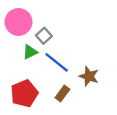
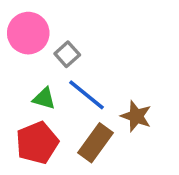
green triangle: (30, 52) -> (44, 99), moved, turned 42
brown rectangle: (62, 94) -> (95, 143), size x1.5

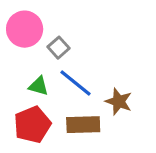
brown rectangle: (95, 143) -> (83, 125), turned 52

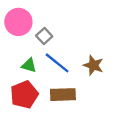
brown star: (119, 102) -> (93, 65), moved

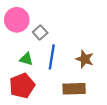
blue line: (57, 63) -> (52, 57), turned 60
brown rectangle: (63, 95) -> (74, 89), moved

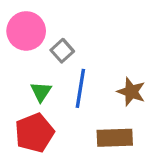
green triangle: (26, 59) -> (41, 92), turned 48

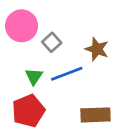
blue line: (80, 88) -> (67, 74), turned 60
brown star: (131, 92) -> (97, 49), moved

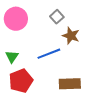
gray square: (52, 42) -> (57, 17), moved
green triangle: (34, 77) -> (12, 57), moved

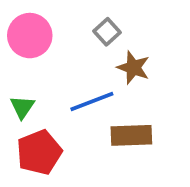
brown rectangle: (70, 84) -> (131, 135), moved

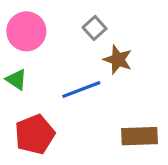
green triangle: (22, 107) -> (16, 80), moved, turned -30
brown rectangle: (131, 135) -> (139, 136), moved

